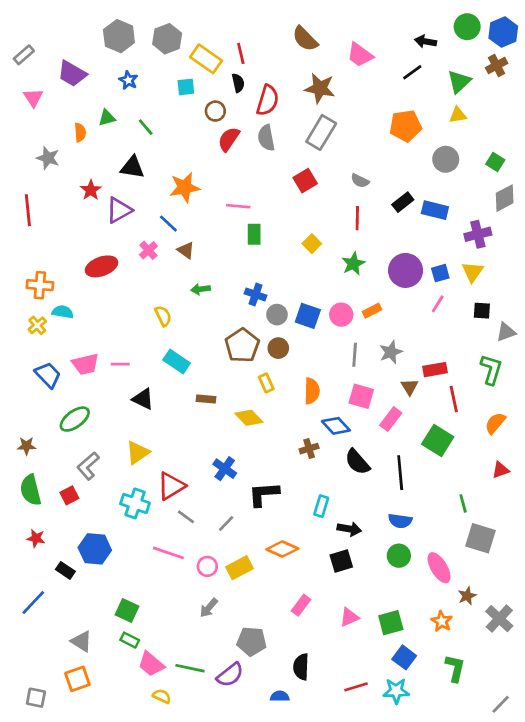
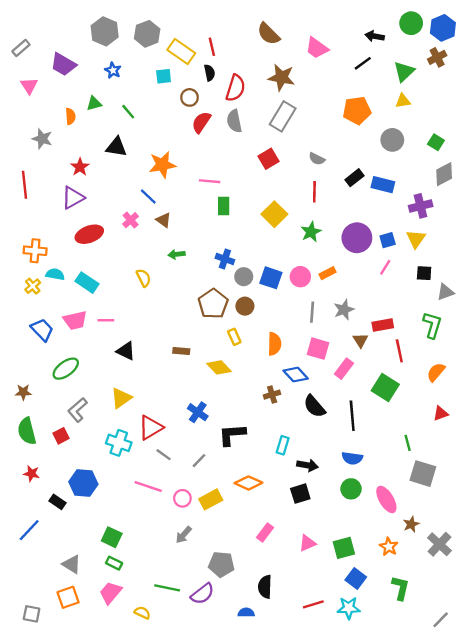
purple triangle: (119, 210) -> (73, 198), moved
yellow square: (312, 244) -> (274, 214), size x1.5
cyan rectangle: (177, 361) -> (87, 283), moved
pink trapezoid: (151, 664) -> (111, 593), moved, turned 90

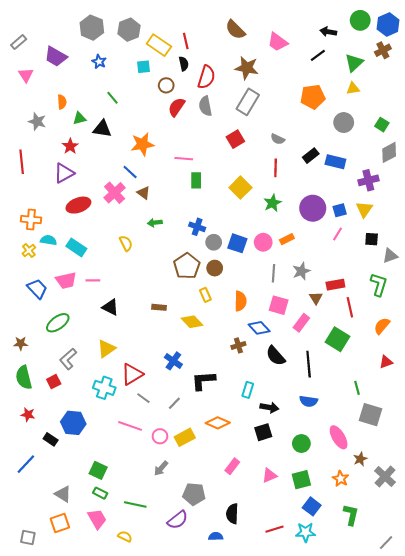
green triangle: (94, 103) -> (79, 118), moved
pink cross: (131, 220) -> (115, 193), size x1.5
green circle: (351, 489) -> (301, 444), moved
green line: (167, 588) -> (135, 504), moved
pink trapezoid: (111, 593) -> (97, 519), turned 110

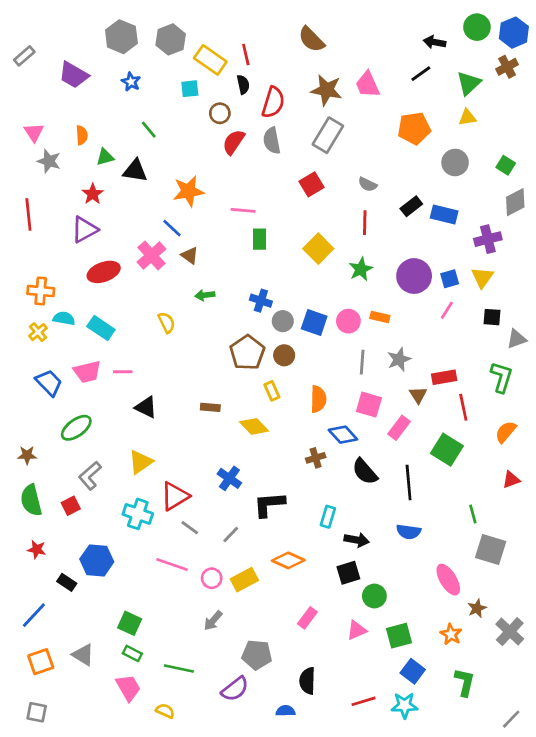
pink trapezoid: (278, 42) -> (368, 85), moved, turned 30
pink triangle: (26, 75) -> (34, 132), moved
orange rectangle: (287, 239) -> (380, 317), turned 40
green circle: (301, 444) -> (374, 596), moved
orange square: (60, 523) -> (41, 662), moved

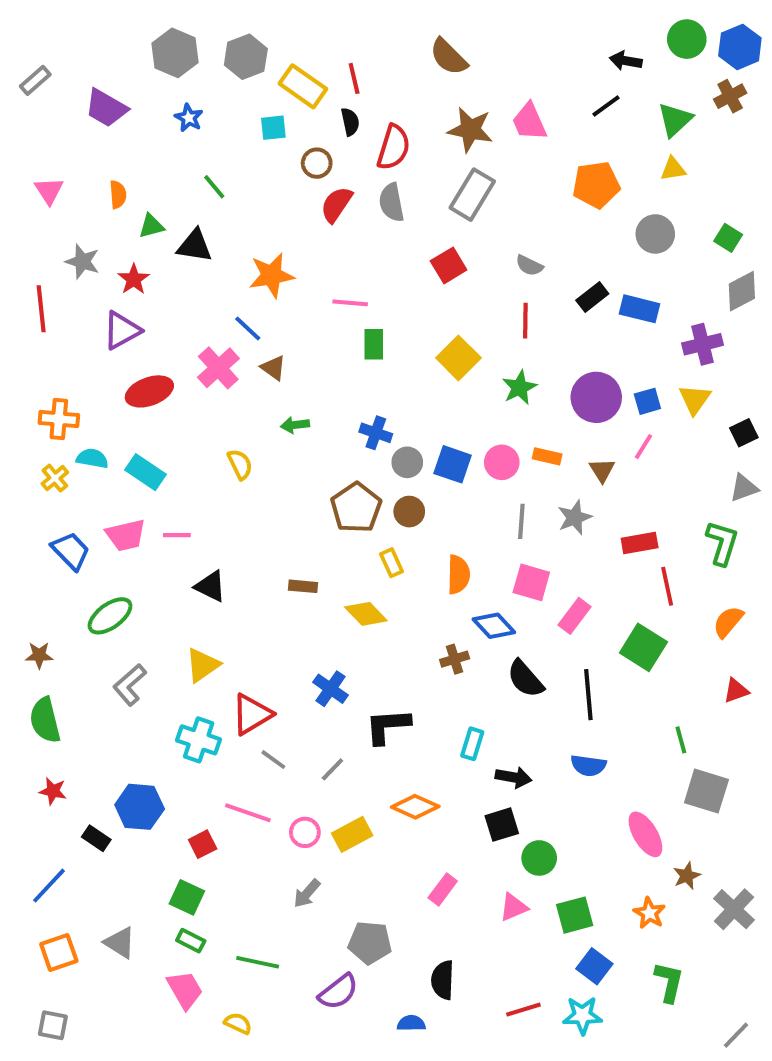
gray star: (49, 161) -> (82, 262), moved
black square: (492, 317) -> (744, 433), moved, turned -30
brown triangle: (418, 395) -> (602, 470), moved
red square: (71, 506) -> (203, 844), moved

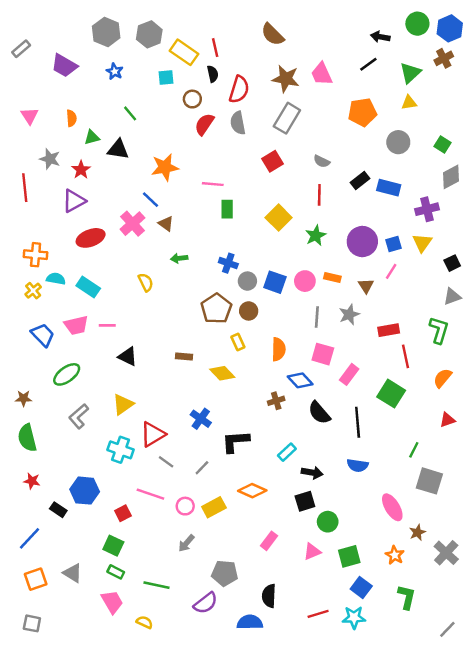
green line: (681, 740) -> (414, 450), turned 42
cyan rectangle: (472, 744) -> (287, 452), turned 30
blue semicircle: (411, 1023) -> (250, 622), size x1.5

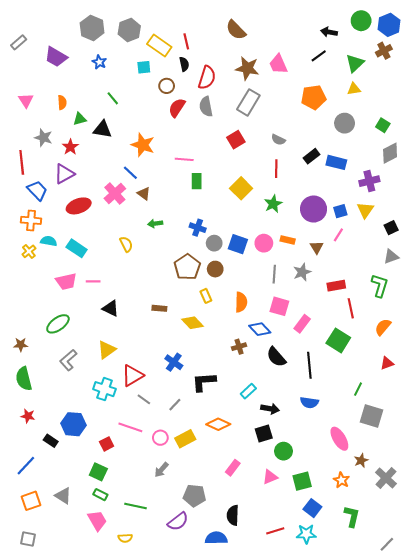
orange star: (165, 167) -> (143, 145), turned 30
blue trapezoid: (43, 335) -> (37, 190), moved
yellow semicircle: (144, 622) -> (125, 538), turned 152

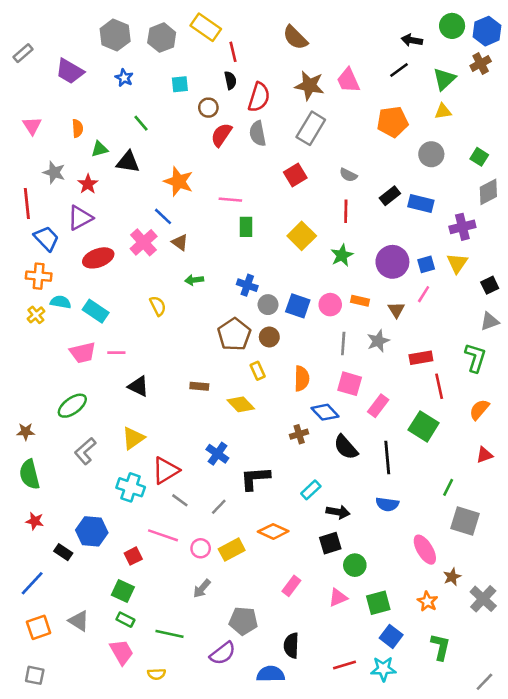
yellow rectangle: (159, 46) -> (206, 27), moved

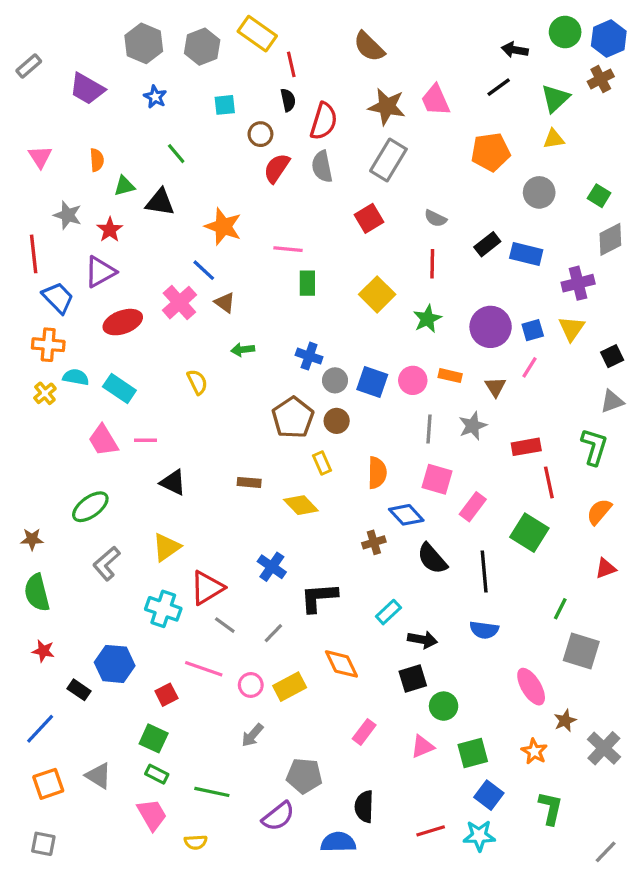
pink trapezoid: (83, 353) -> (103, 440), turned 72
orange diamond: (273, 531) -> (341, 664), turned 40

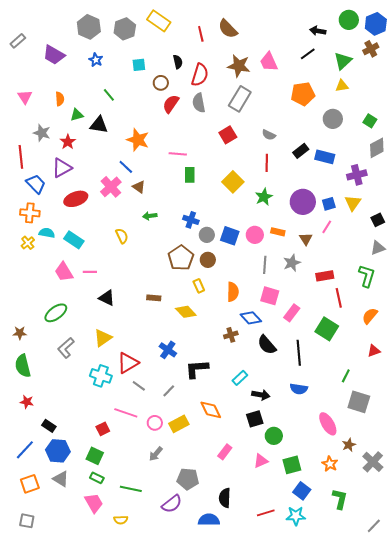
red line: (291, 64) -> (201, 34), moved
blue hexagon: (115, 664) -> (58, 451), moved

